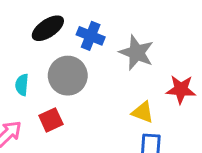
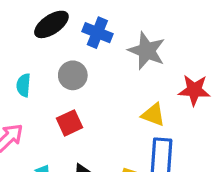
gray circle: (68, 76) -> (73, 75), size x0.7
red square: (51, 120) -> (70, 123), moved

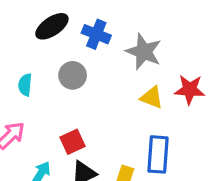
yellow triangle: (153, 115) -> (152, 97), moved
red square: (70, 123) -> (73, 142), moved

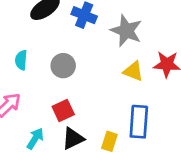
gray circle: (73, 75) -> (63, 66), moved

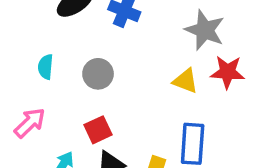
gray star: (126, 31) -> (205, 30), moved

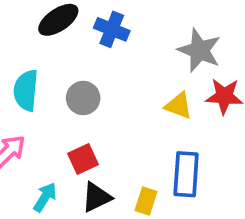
cyan semicircle: (46, 67) -> (26, 90), size x1.5

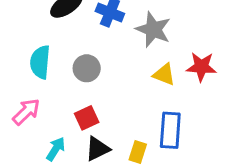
gray star: (199, 50) -> (153, 30), moved

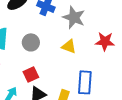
yellow triangle: (164, 74) -> (69, 46), moved

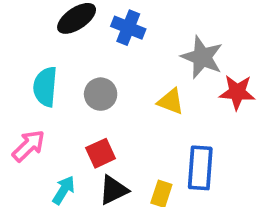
gray star: (74, 17) -> (202, 57), moved

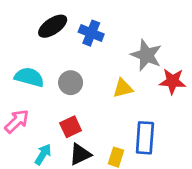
cyan semicircle: (45, 87) -> (29, 77), turned 100
yellow triangle: (171, 101) -> (123, 88), turned -35

